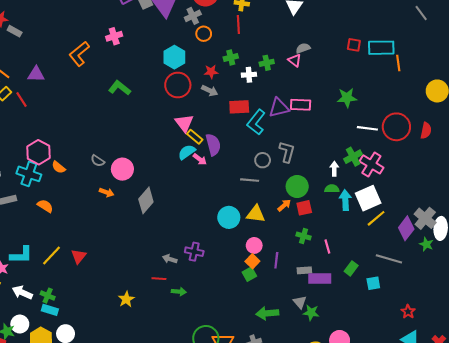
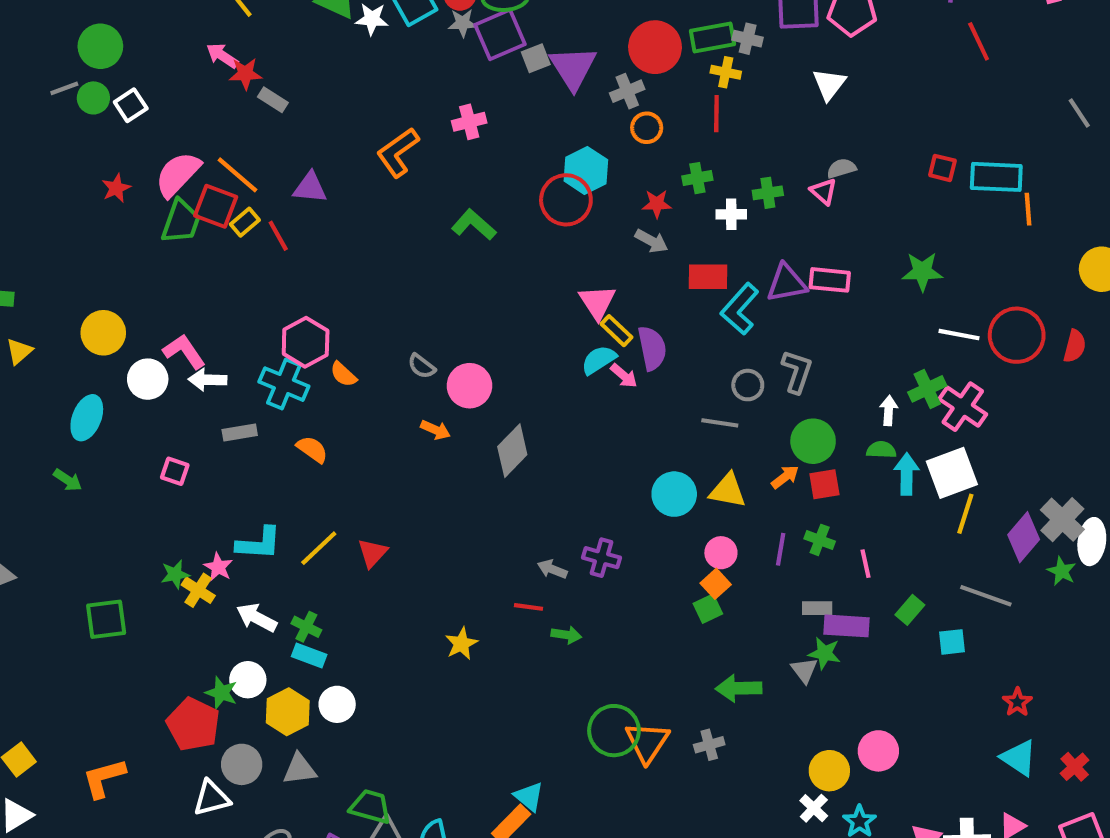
red circle: (178, 85) -> (566, 200), moved
yellow line: (376, 218) -> (965, 514), turned -36
purple line: (276, 260) -> (781, 549), moved
green star: (311, 313) -> (824, 653), moved

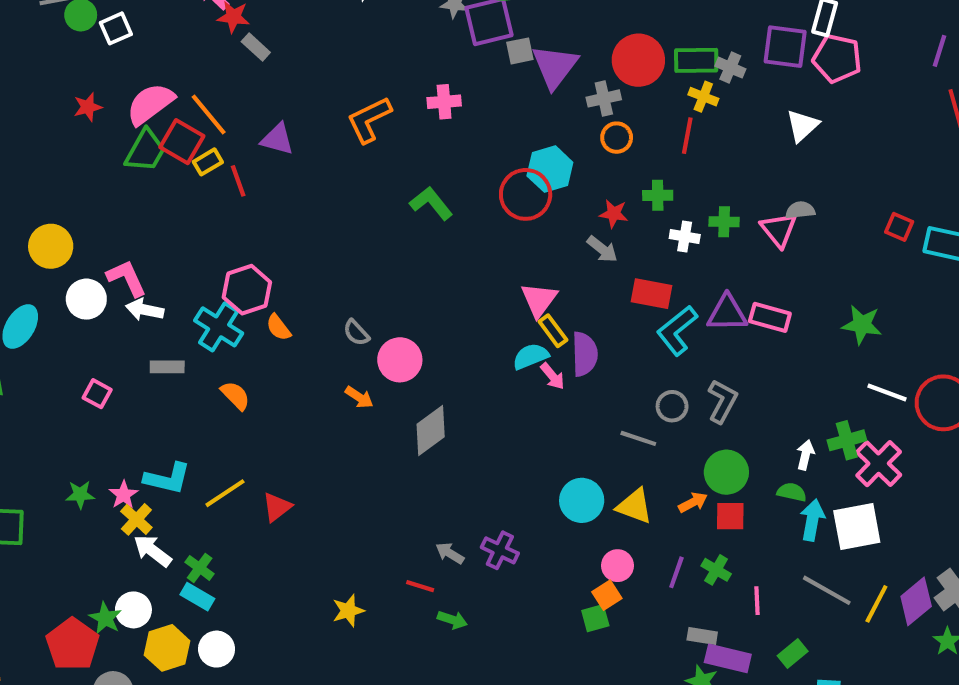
pink triangle: (823, 191) -> (779, 230), size x1.4
yellow line: (965, 514) -> (876, 604), moved
yellow cross: (198, 590) -> (136, 519), moved
gray line: (986, 596) -> (827, 590), moved

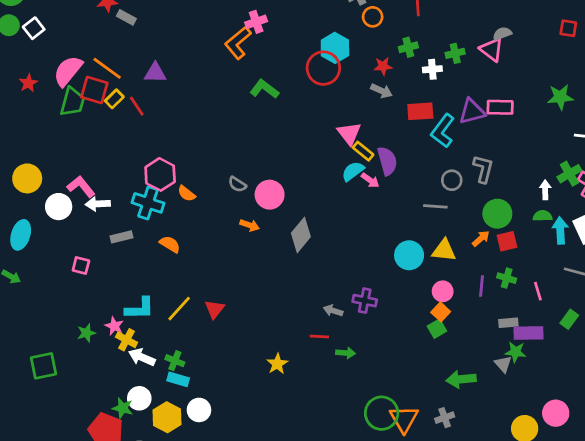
orange L-shape: (369, 120) -> (238, 43), moved

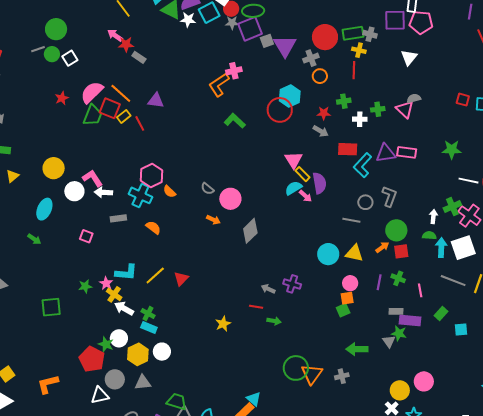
orange square: (441, 312) -> (347, 298), turned 32

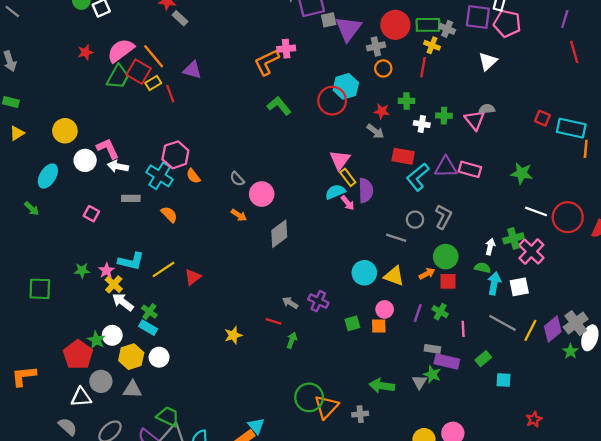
white square: (463, 248) -> (519, 287), size x0.7
green square: (343, 310) -> (352, 323), moved
green arrow: (274, 321) -> (292, 340), turned -88

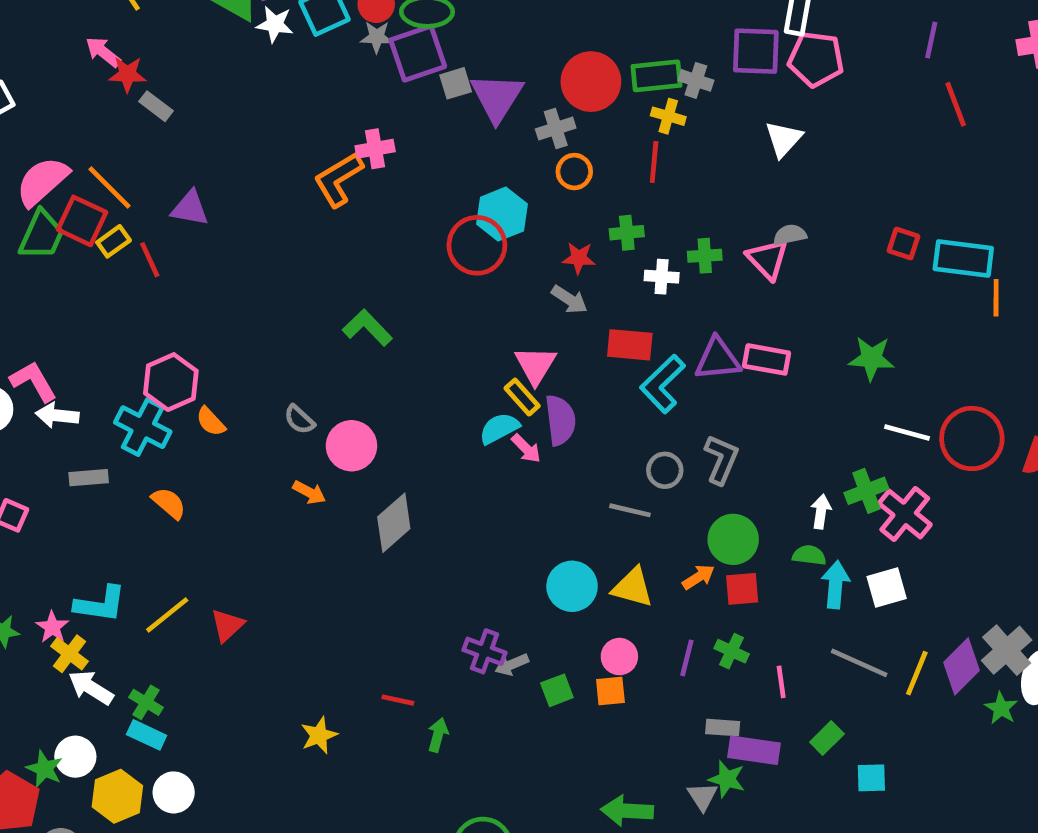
green L-shape: (279, 106) -> (367, 328), moved
pink triangle: (340, 160) -> (535, 365), moved
gray arrow: (290, 303) -> (512, 664), moved, turned -49

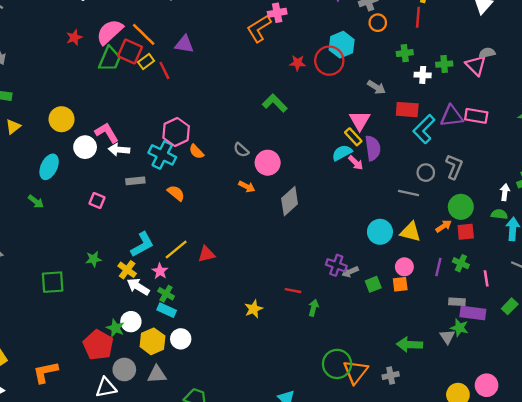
red star: (579, 258) -> (297, 63), moved
cyan L-shape: (100, 604) -> (142, 245), turned -36
red triangle: (227, 625) -> (206, 254), turned 30
pink star: (52, 627) -> (160, 271), moved

